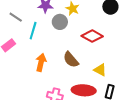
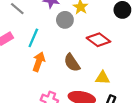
cyan line: (33, 31) -> (33, 38), moved
yellow triangle: (100, 70) -> (103, 78), turned -32

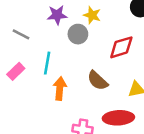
red diamond: (98, 40) -> (121, 47), turned -40

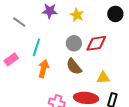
gray circle: (78, 34) -> (74, 43), moved
pink rectangle: (16, 71) -> (11, 59), moved

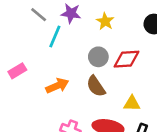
gray line: (19, 22) -> (39, 15), moved
cyan line: (36, 47) -> (55, 36), moved
orange arrow: (44, 69) -> (57, 86), turned 48

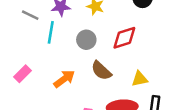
gray circle: (98, 57) -> (86, 40), moved

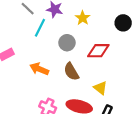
orange arrow: (64, 79) -> (39, 69), turned -138
yellow triangle: (140, 79) -> (100, 88), turned 32

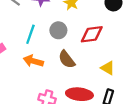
cyan line: (40, 28) -> (30, 34), moved
yellow triangle: (100, 88) -> (108, 68), moved

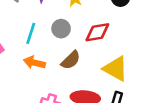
brown semicircle: (67, 59) -> (71, 60), turned -96
yellow triangle: (108, 68) -> (116, 69), size x1.6

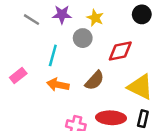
gray circle: (61, 29) -> (83, 38), moved

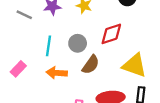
gray circle: (83, 38) -> (78, 43), moved

